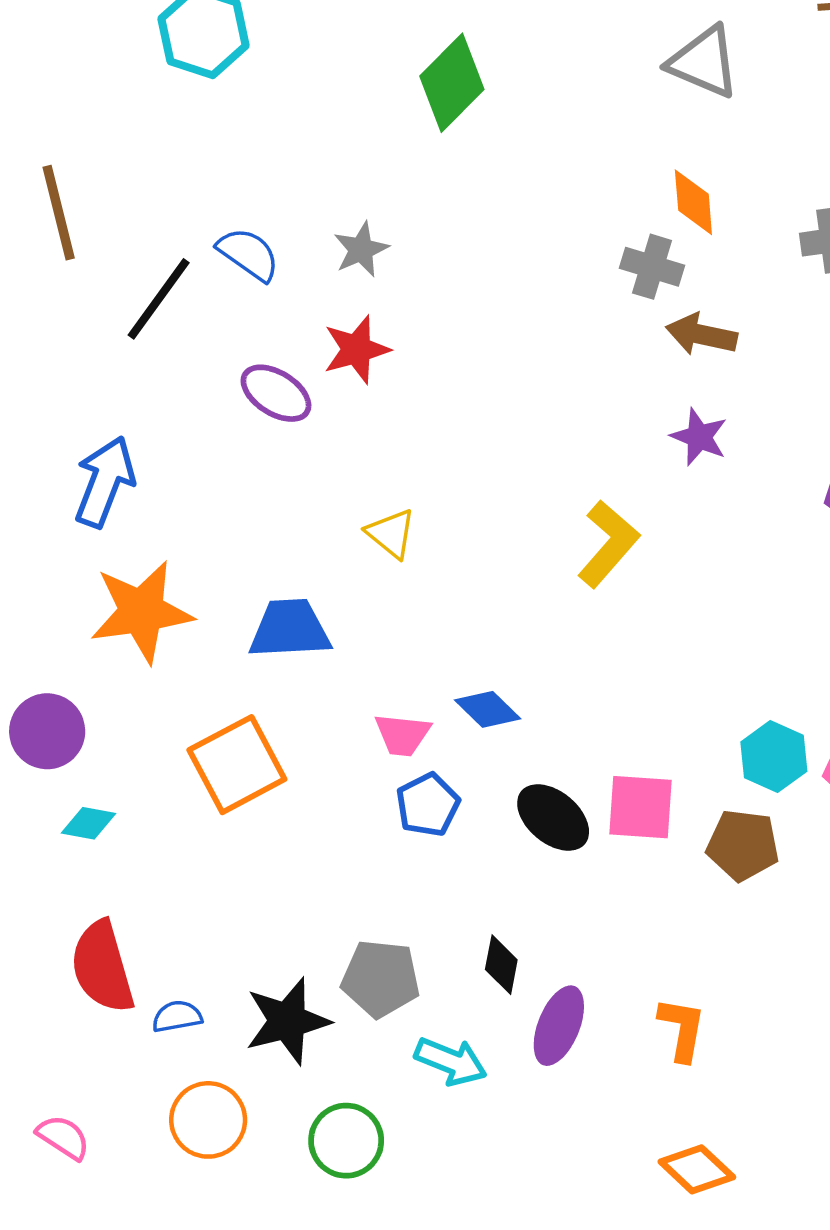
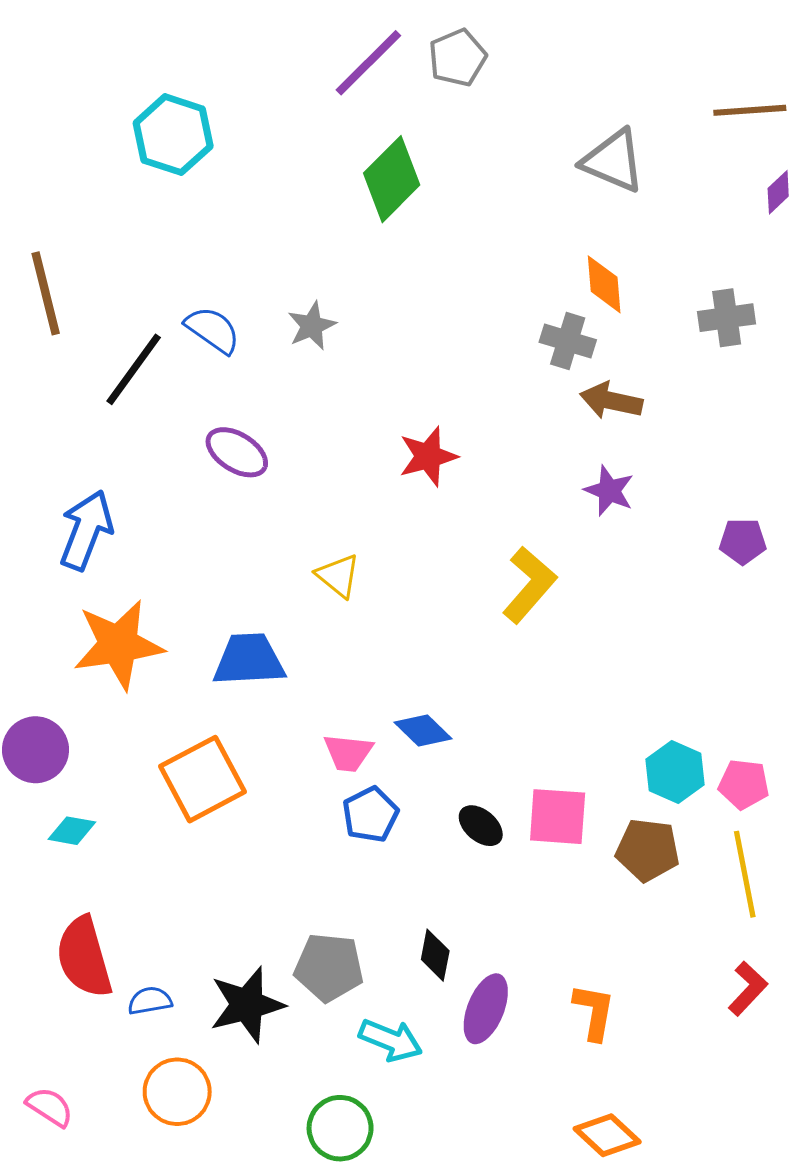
red star: (356, 349) -> (428, 456), moved
black ellipse: (553, 817) -> (481, 826), size x0.7
green circle: (346, 1141) -> (340, 1128), moved

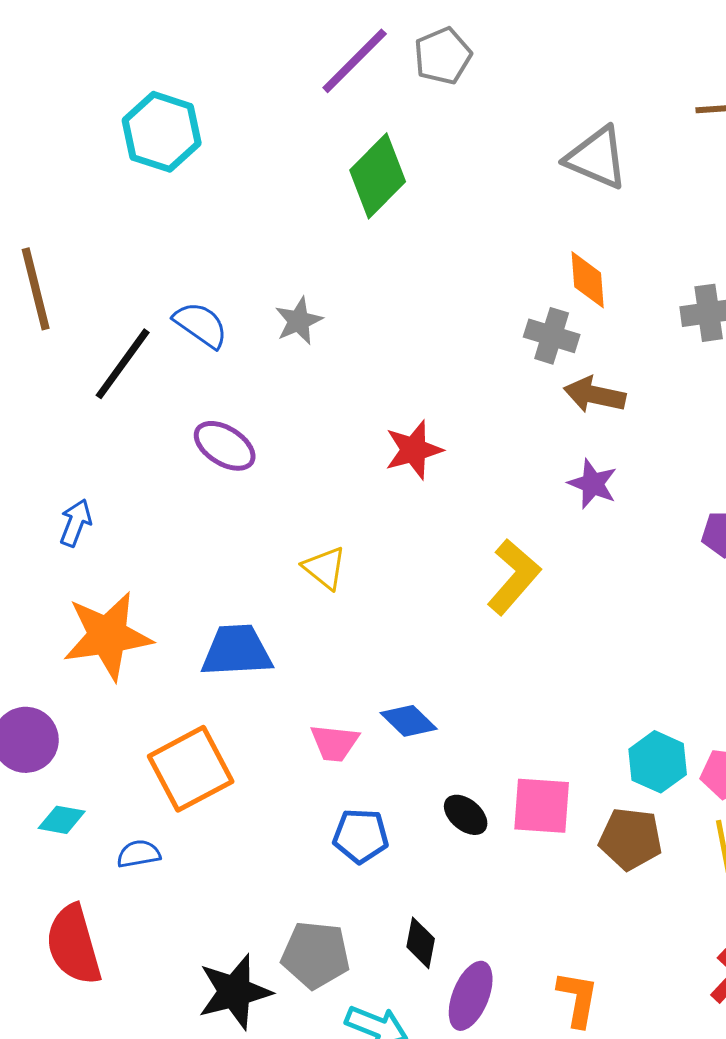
blue arrow: (86, 530) -> (76, 523), size x0.6
blue pentagon: (370, 815) -> (361, 836), moved, turned 30
blue semicircle: (150, 1001) -> (139, 854), moved

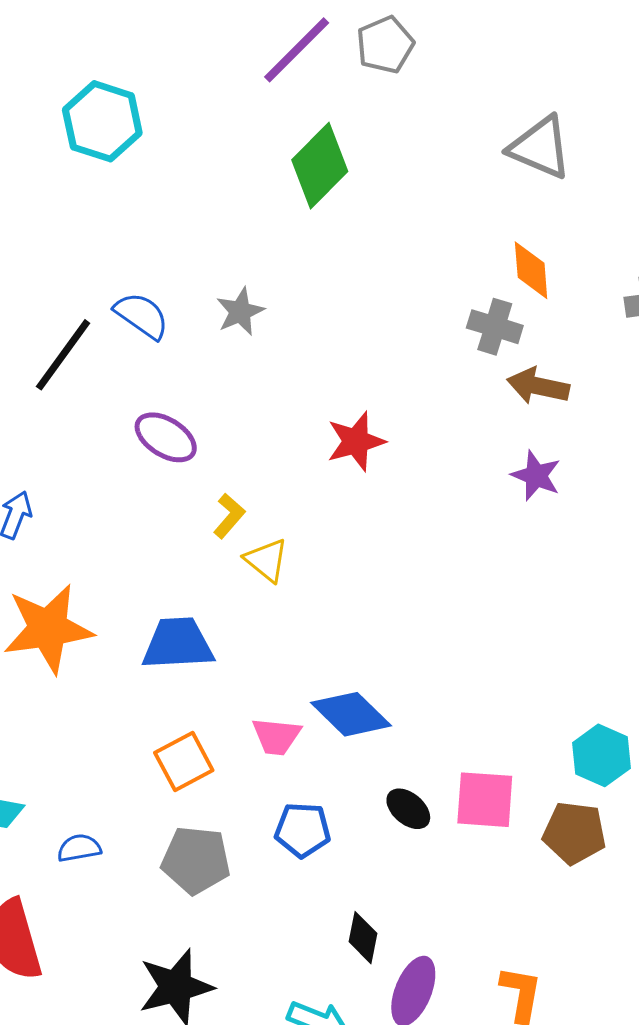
yellow L-shape: (514, 577) -> (229, 516), moved, size x0.6
blue diamond: (409, 721) -> (351, 714), size x1.4
orange square: (191, 769) -> (184, 761), moved, size x0.7
gray pentagon: (316, 955) -> (196, 860), moved

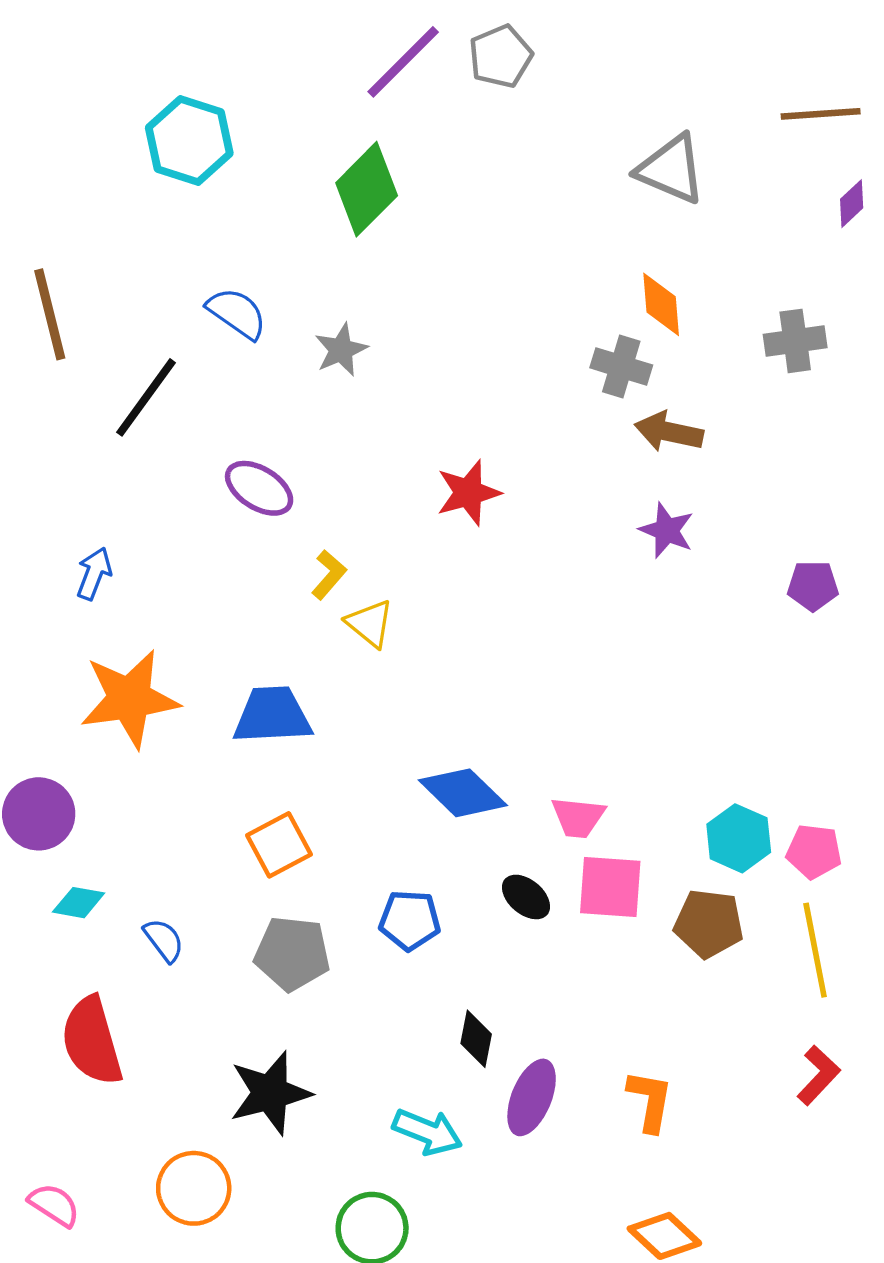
green diamond: (320, 166) -> (367, 189), moved
blue semicircle: (142, 316) -> (237, 313), moved
pink trapezoid: (276, 736) -> (578, 817), moved
blue semicircle: (79, 848) -> (164, 940), turned 63

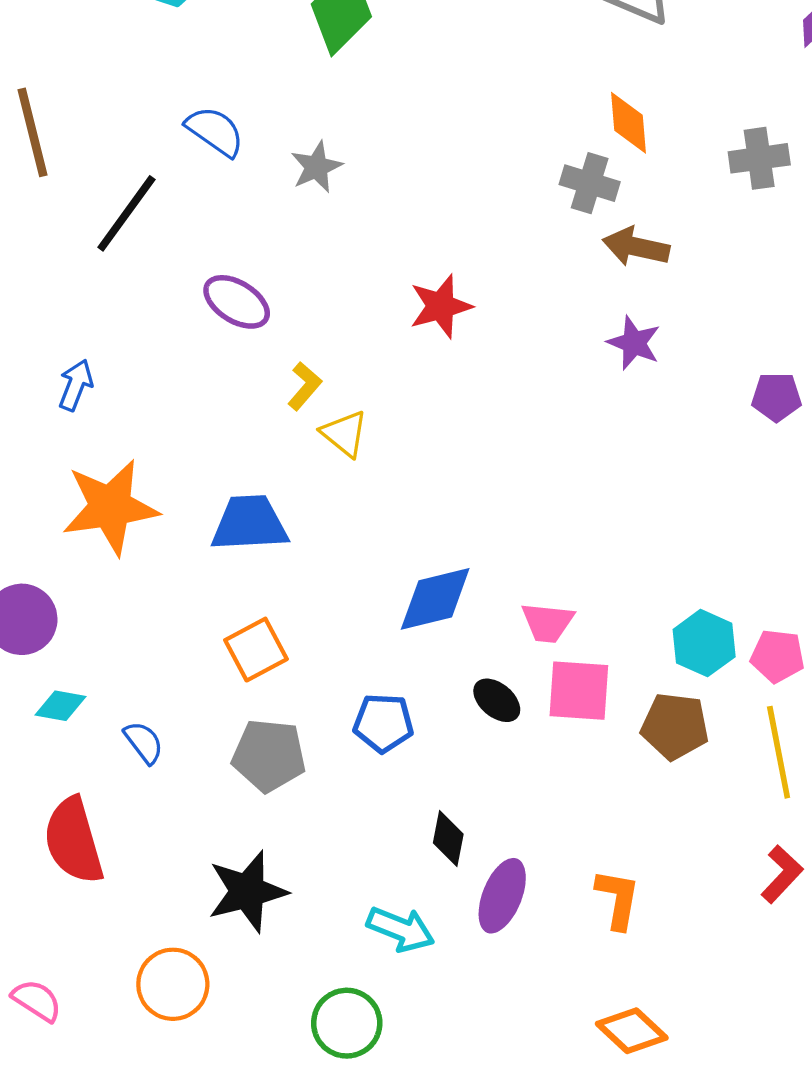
blue diamond: (463, 793) -> (435, 599), turned -58

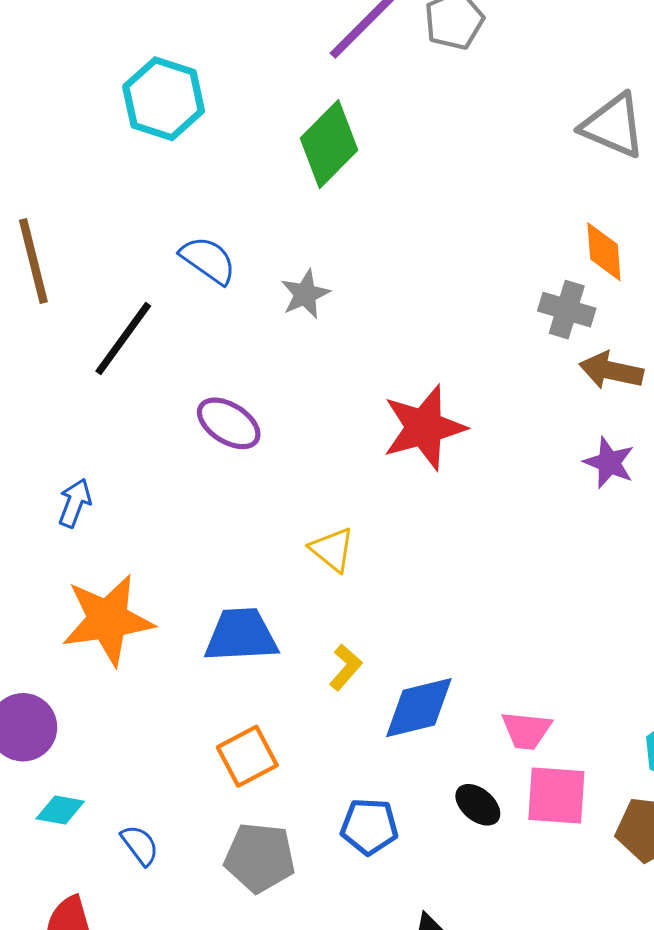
red star: (441, 306) -> (424, 427), size x1.4
yellow L-shape: (305, 386) -> (346, 667), moved

